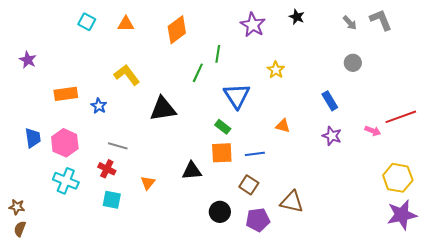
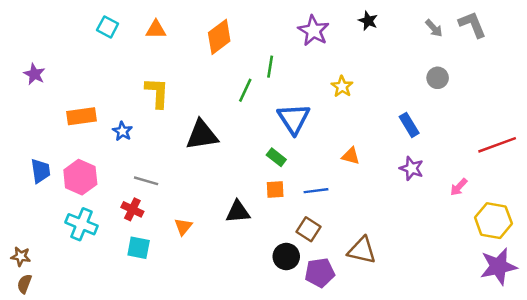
yellow L-shape: (127, 75) -> (157, 93), turned 40
pink arrow: (373, 131) -> (459, 187), moved, turned 112
orange square: (222, 153) -> (275, 189), size x0.7
black circle: (220, 212) -> (286, 256), moved

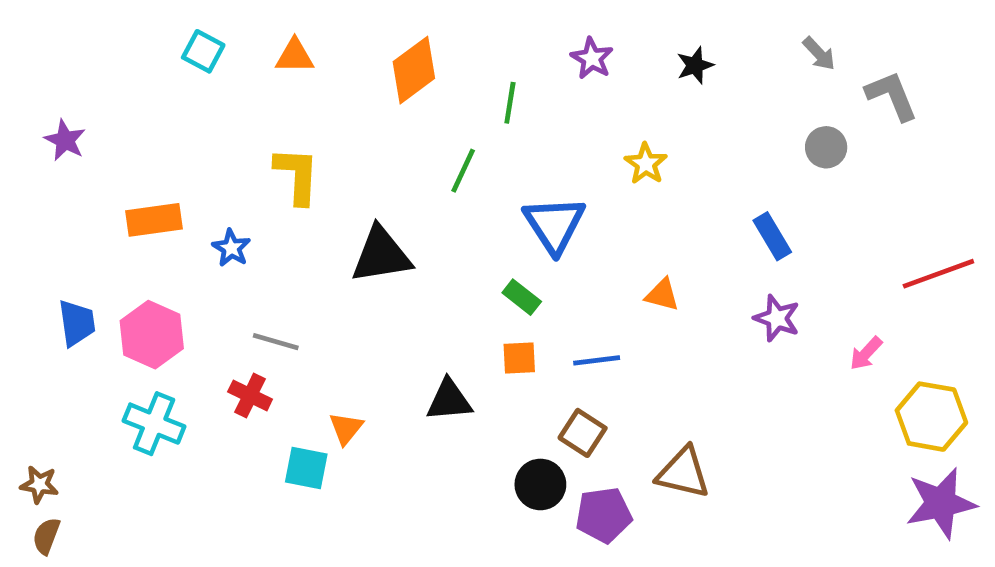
black star: (368, 21) -> (695, 65), moved, turned 30
gray L-shape: (472, 24) -> (892, 96), moved
purple star: (314, 31) -> (592, 58), size x0.7
green line: (270, 67) -> (510, 103), moved
cyan square: (139, 248) -> (306, 468), moved

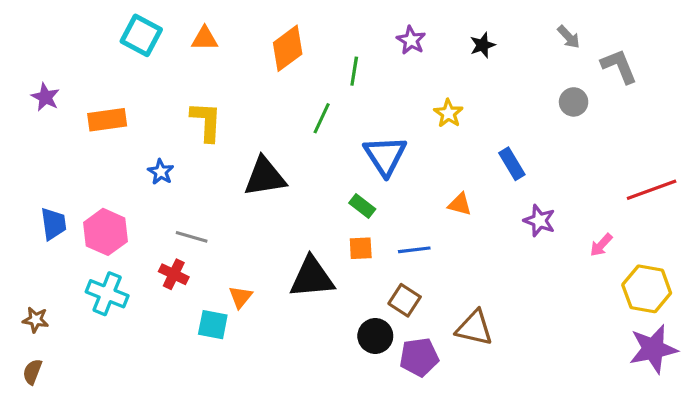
cyan square: (203, 51) -> (141, 35), size x1.4
orange rectangle: (154, 220) -> (107, 120), moved
blue rectangle: (772, 236) -> (512, 164), moved
black triangle: (449, 400) -> (312, 277), size x1.4
brown star: (39, 484) -> (36, 320), moved

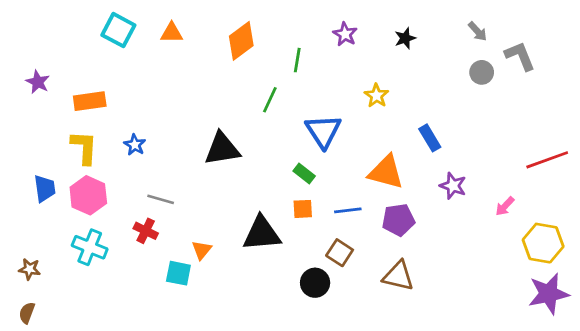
gray circle: (574, 102) -> (482, 72), moved
yellow L-shape: (206, 121) -> (84, 148), moved
orange triangle: (460, 204) -> (386, 172), size x1.8
purple pentagon: (419, 357) -> (398, 220), moved

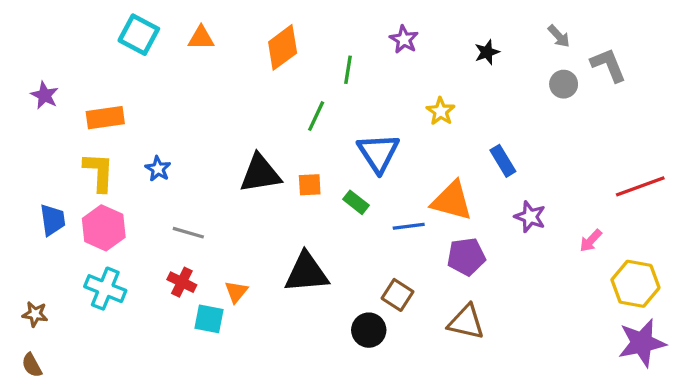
black star: (405, 38) -> (487, 52), moved
orange square: (303, 209) -> (310, 185), moved
blue line: (348, 210) -> (409, 226), moved
red cross: (146, 231) -> (182, 282), moved
brown semicircle: (27, 313) -> (32, 365), turned -50

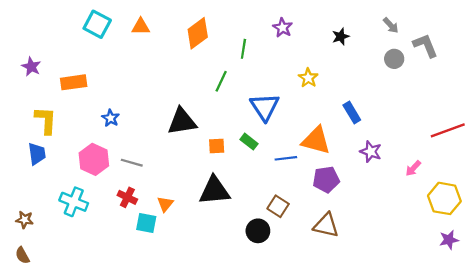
yellow L-shape: (99, 172) -> (46, 120), moved
orange square: (310, 185) -> (217, 146), moved
pink hexagon: (104, 228) -> (94, 159), moved
purple star: (642, 343) -> (449, 240), size x0.6

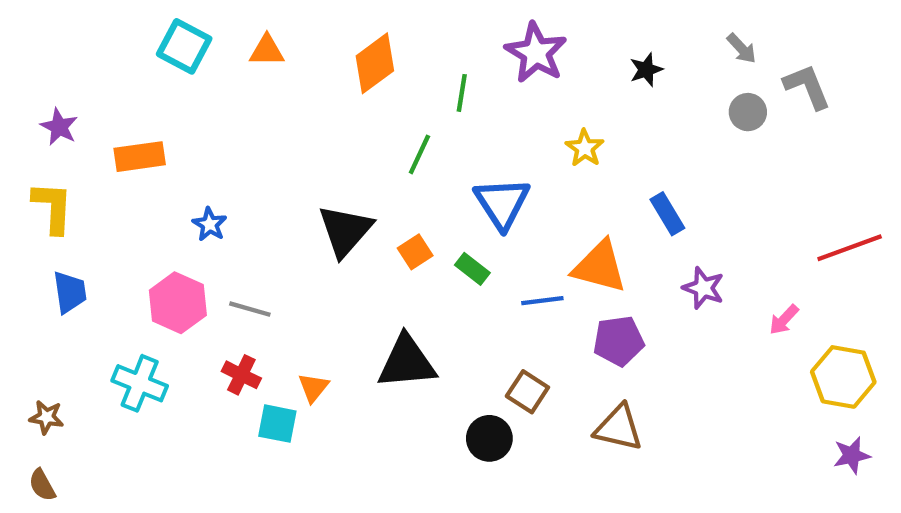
purple star: (283, 28) -> (536, 53), size x1.6
yellow L-shape: (46, 120) -> (53, 207), moved
black triangle: (182, 121) -> (345, 231), turned -40
orange square: (217, 146) -> (415, 252), moved, turned -30

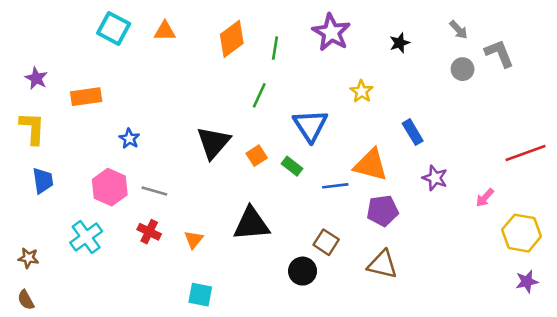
green line: (462, 93) -> (275, 48), moved
cyan cross: (140, 383) -> (86, 237), turned 32
cyan square: (277, 424) -> (200, 295), moved

